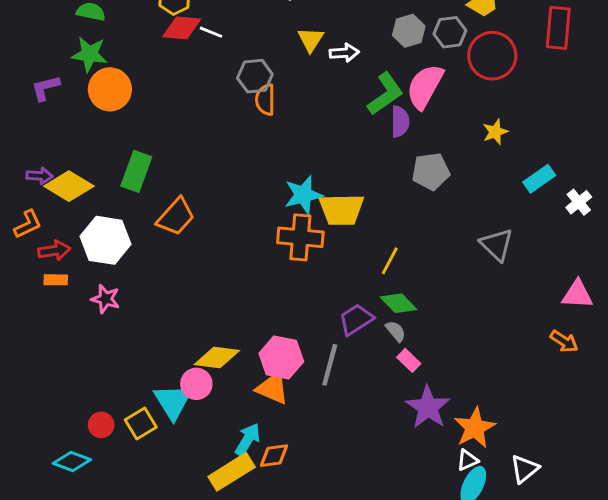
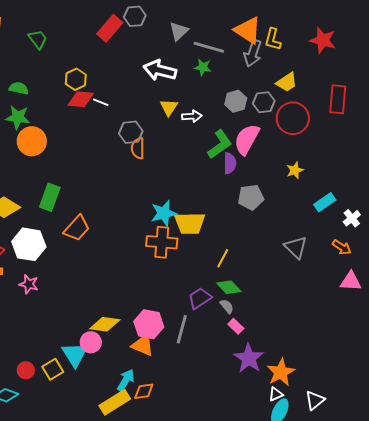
orange arrow: (564, 341) -> (342, 247), moved

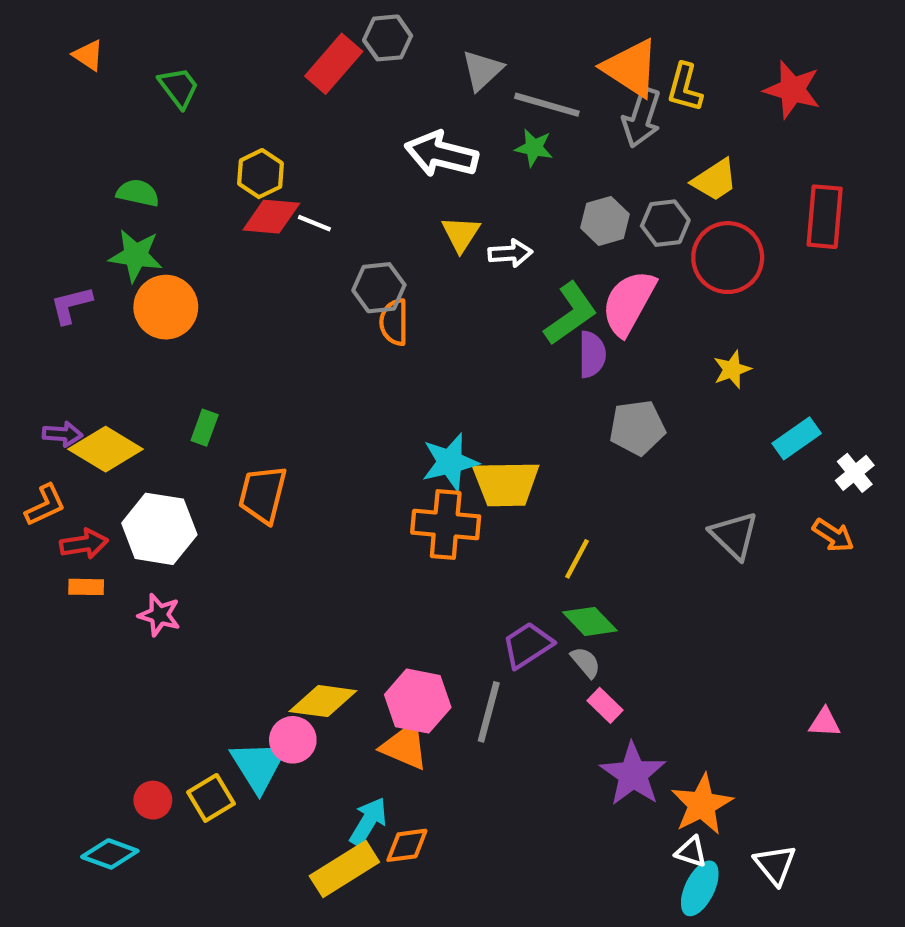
green rectangle: (50, 197) -> (205, 428), size x0.6
orange trapezoid: (77, 228) -> (263, 494), turned 152
pink triangle: (351, 281) -> (825, 723), moved, size x0.7
white triangle: (276, 394) -> (691, 852), turned 42
white triangle: (315, 400) -> (775, 865), turned -30

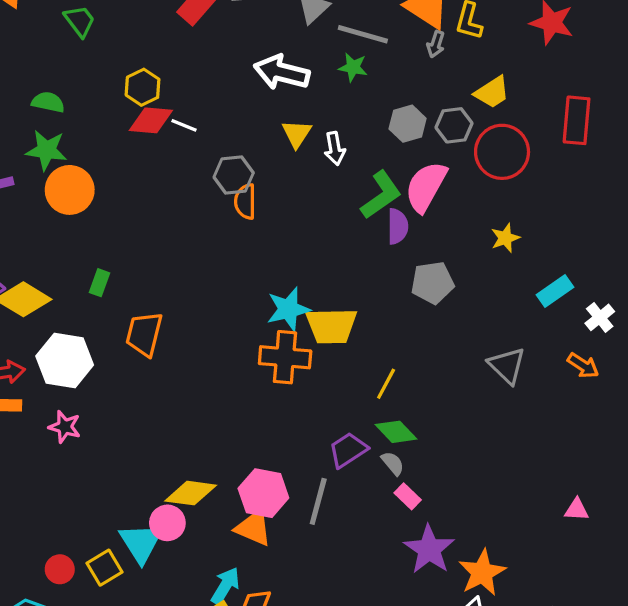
gray arrow: (642, 118) -> (436, 44), size x0.6
white arrow: (510, 253) -> (335, 149), turned 84

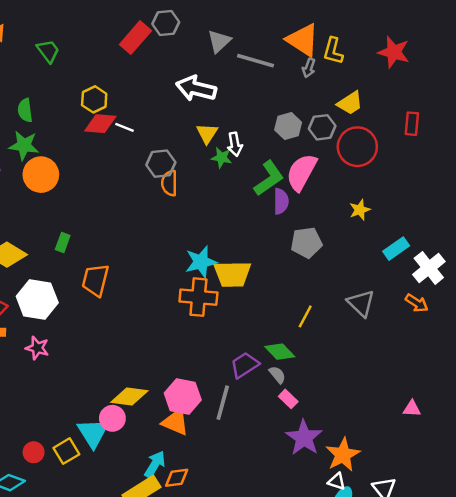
green star: (353, 67) -> (222, 158), moved
green semicircle: (48, 102) -> (25, 110), turned -110
red rectangle: (577, 120) -> (412, 124), size x0.7
white cross: (600, 317) -> (429, 268), size x1.5
yellow line: (386, 384) -> (305, 316), moved

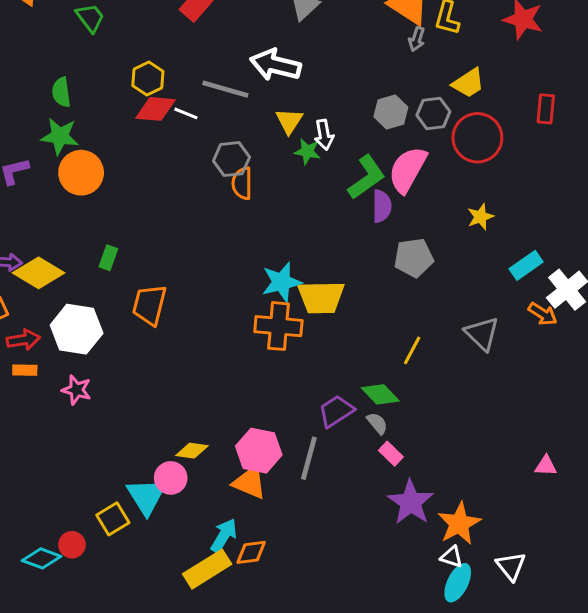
gray line: (255, 61) -> (225, 89), moved
orange arrow: (417, 303) -> (543, 314), moved
yellow diamond: (129, 396) -> (192, 451), size x0.7
red circle: (34, 452) -> (72, 545), moved

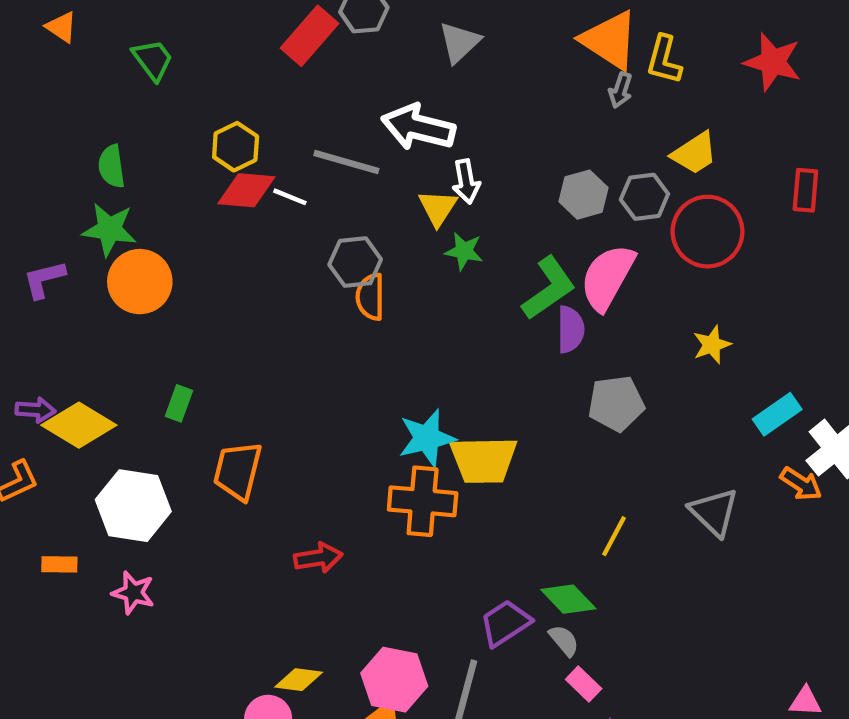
white arrow: (324, 135) -> (466, 182), moved
red arrow: (23, 340) -> (318, 558), moved

